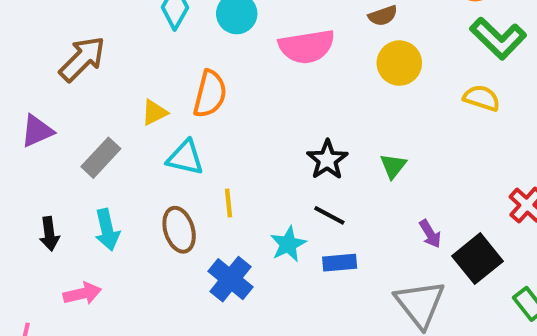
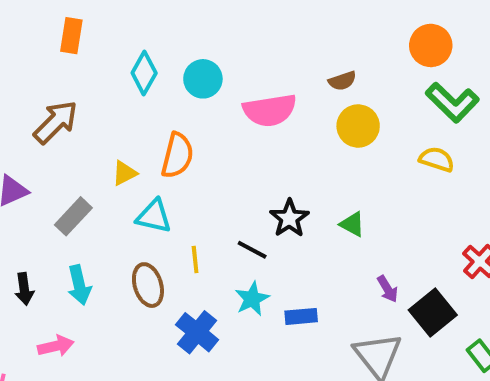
green triangle: (393, 166) -> (352, 224), turned -40
black line: (329, 215) -> (252, 250), moved

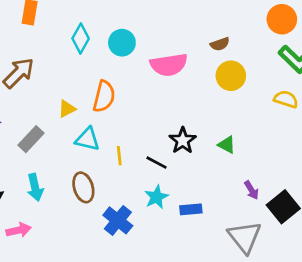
yellow line: (195, 260) -> (119, 156), moved

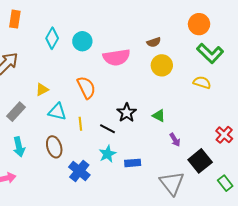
orange semicircle: (104, 96) -> (86, 87), moved, turned -40
purple arrow: (252, 190) -> (175, 140), moved

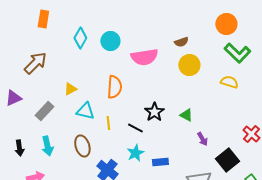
orange semicircle: (86, 87) -> (114, 87), turned 30

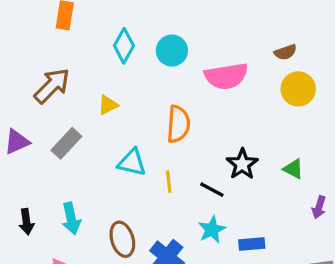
yellow triangle: (70, 89) -> (108, 105), moved
gray rectangle: (44, 111) -> (66, 143), moved
purple arrow: (202, 139) -> (319, 207), turned 48
brown ellipse: (82, 146) -> (122, 239), moved

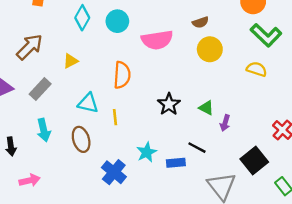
black line: (212, 190) -> (197, 148), moved
purple arrow: (319, 207) -> (225, 123), moved
cyan arrow: (71, 218) -> (44, 130), moved
brown ellipse: (122, 239) -> (81, 139), moved

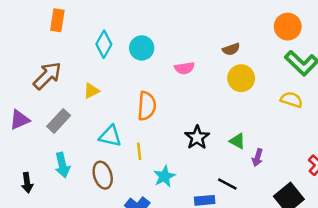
pink semicircle: (157, 40) -> (184, 68), size x0.6
cyan star: (147, 152) -> (164, 176), moved

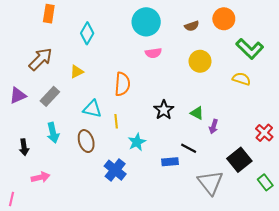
orange circle: (288, 27) -> (224, 19), moved
cyan circle: (142, 48) -> (146, 22), moved, size x1.4
brown semicircle: (231, 49) -> (192, 26), moved

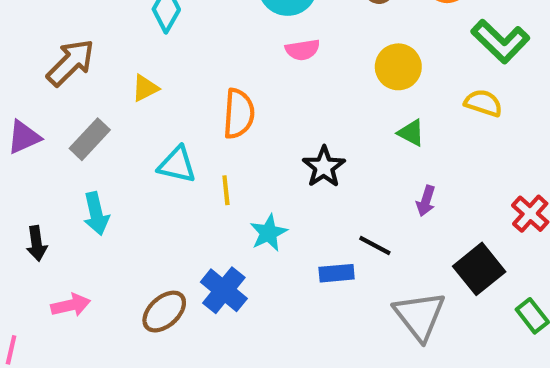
green triangle: (197, 113) -> (411, 133), moved
brown ellipse: (86, 141) -> (164, 312), moved, turned 65

